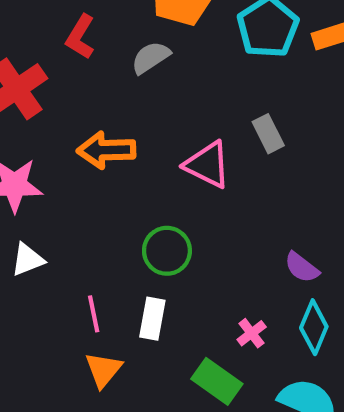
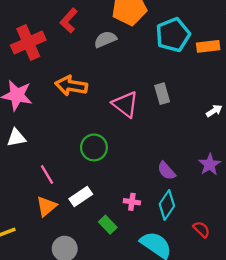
pink line: (94, 314) -> (47, 175), turned -30
white rectangle: (152, 319) -> (81, 196), moved, turned 35
pink cross: (252, 333) -> (132, 202), turned 35
green rectangle: (217, 381) -> (108, 225), size x0.7

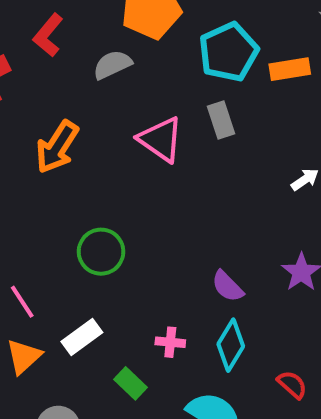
orange arrow: (71, 86) -> (57, 147), turned -64
gray rectangle: (162, 94) -> (221, 120), moved
pink triangle: (125, 104) -> (161, 139), moved

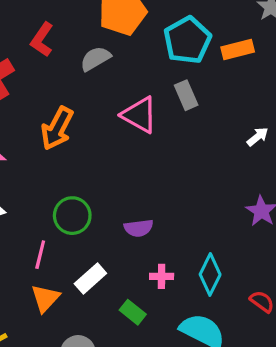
green circle: (101, 252) -> (72, 216), moved
purple semicircle: (227, 286) -> (139, 228), moved, turned -48
pink line: (22, 302) -> (40, 255), turned 52

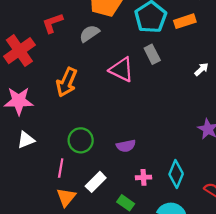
red L-shape: (42, 40) -> (53, 23), turned 40
white arrow: (258, 137) -> (201, 69), moved

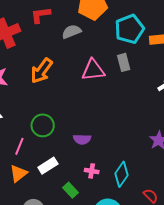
pink triangle: (122, 70) -> (93, 70), turned -45

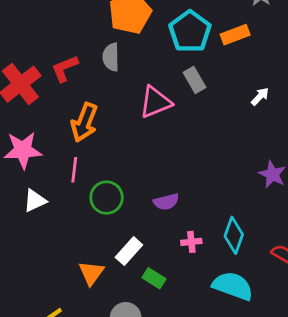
red L-shape: (41, 15) -> (65, 69), moved
gray semicircle: (72, 32) -> (111, 57), turned -54
pink line: (19, 146) -> (74, 170), moved
green rectangle: (71, 190) -> (154, 278), moved

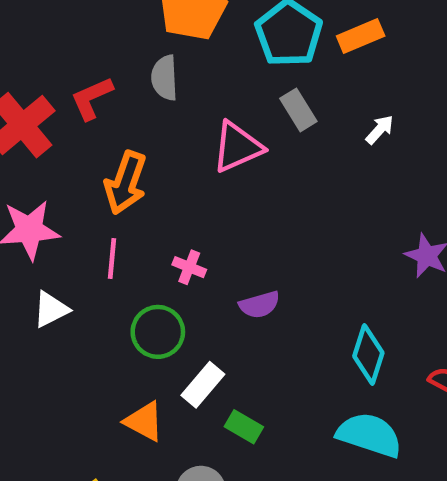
white arrow: (260, 96) -> (380, 130), moved
green circle: (107, 198) -> (158, 332), moved
pink cross: (191, 242) -> (189, 267), moved, turned 30
orange triangle: (91, 273) -> (144, 421), turned -36

